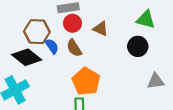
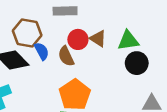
green triangle: (146, 20) -> (128, 41), moved, turned -30
red circle: (72, 23) -> (78, 39), moved

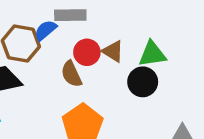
blue semicircle: (42, 51) -> (45, 30), moved, turned -102
black circle: (137, 63) -> (143, 82), moved

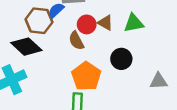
black circle: (143, 82) -> (121, 59), moved

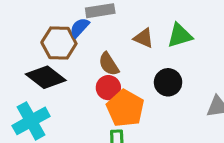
red circle: (87, 24) -> (108, 88), moved

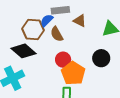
brown triangle: (144, 38) -> (80, 21), moved
brown semicircle: (109, 64) -> (57, 34), moved

